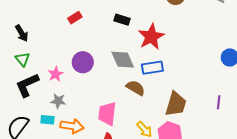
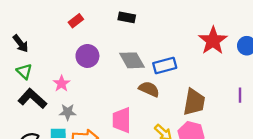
red star: (151, 37) -> (213, 41), moved
purple circle: (83, 62) -> (87, 56), moved
black L-shape: (27, 85) -> (32, 98), turned 72

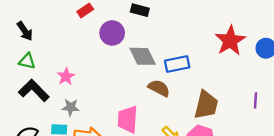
purple circle: (87, 56) -> (112, 33), moved
green triangle: (24, 71) -> (27, 61), turned -35

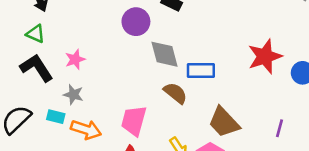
brown trapezoid: (206, 105) -> (224, 122), turned 112

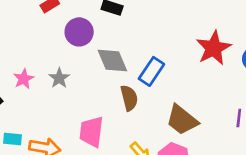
blue rectangle: (201, 70) -> (151, 71), turned -48
brown semicircle: (175, 93) -> (129, 98), turned 45
gray star: (73, 95) -> (59, 78), moved, turned 30

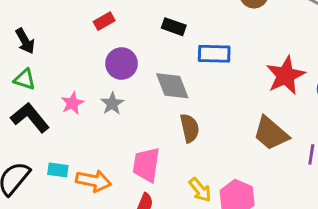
purple circle: (79, 32) -> (122, 64), moved
blue rectangle: (151, 71) -> (214, 54), moved, turned 56
brown trapezoid: (182, 120) -> (271, 133), moved

